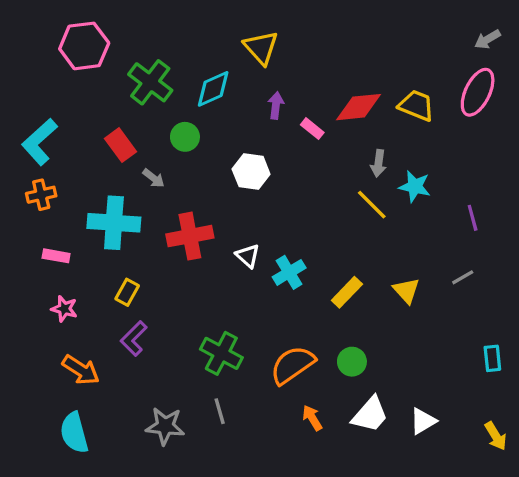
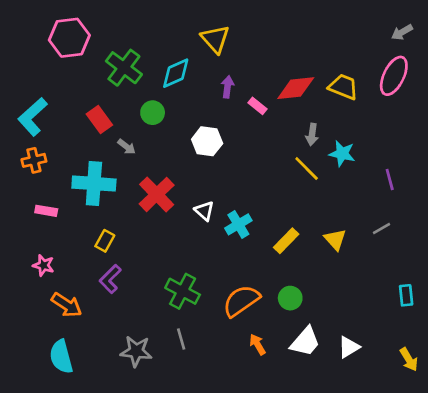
red cross: (190, 236) -> (157, 194), turned -33
pink star: (64, 309) -> (43, 265), moved

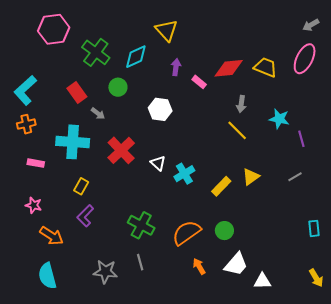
cyan star: (342, 154) -> (279, 119), moved
yellow triangle: (335, 239) -> (251, 177), moved, turned 36
white triangle: (349, 347) -> (262, 281), moved, turned 30

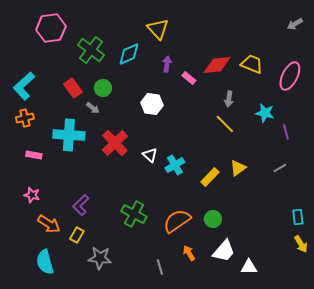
pink ellipse: (305, 59) -> (290, 76), moved
green circle: (118, 87) -> (103, 88), moved
yellow rectangle: (81, 186) -> (77, 235), moved
gray line: (140, 262) -> (160, 267), moved
yellow arrow: (316, 278) -> (301, 244), moved

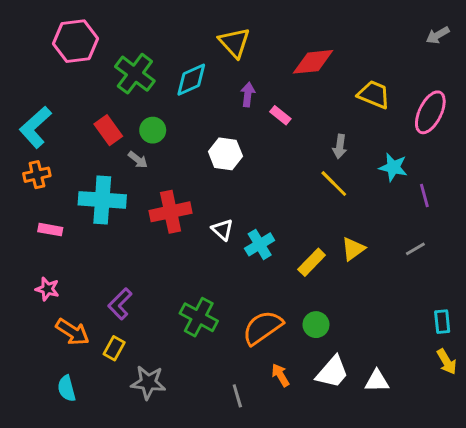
red diamond: (217, 65) -> (313, 62), moved
red cross: (115, 143) -> (171, 212), turned 32
cyan semicircle: (45, 262) -> (67, 388), size x0.7
white triangle: (249, 267) -> (377, 381), moved

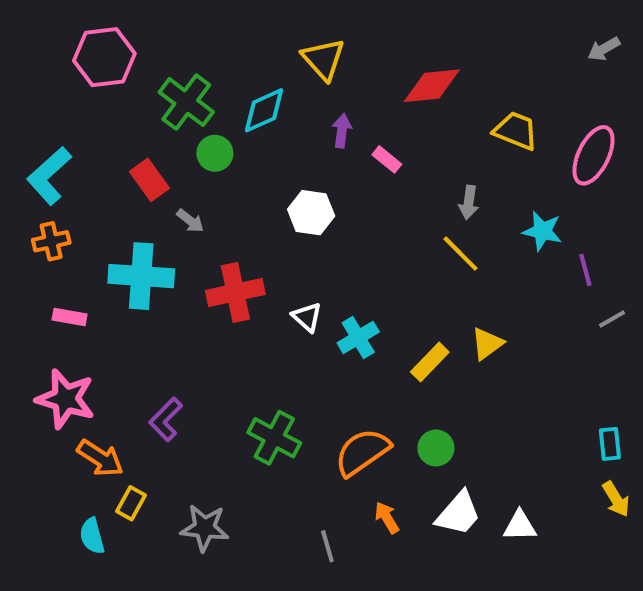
green circle: (153, 130) -> (215, 153), moved
gray line: (415, 249) -> (612, 319), moved
pink star: (47, 289) -> (65, 399), size x1.8
yellow rectangle: (114, 348) -> (131, 503), moved

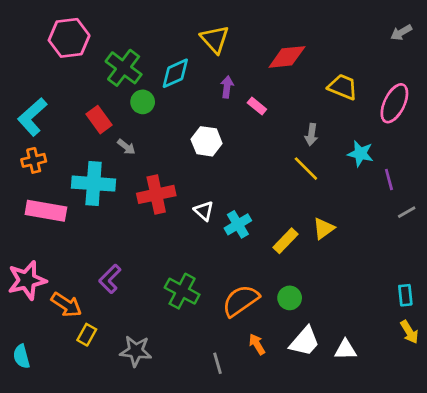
pink rectangle: (70, 317) -> (46, 211), size x1.8
pink star: (65, 399) -> (27, 280), moved, turned -30
cyan semicircle: (92, 536) -> (21, 356), moved

